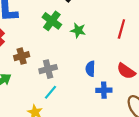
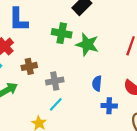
green cross: (52, 21) -> (62, 33), turned -30
green star: (78, 30) -> (87, 44), size x1.5

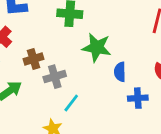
green star: (87, 44) -> (97, 47), moved
gray cross: (55, 81) -> (55, 77), moved

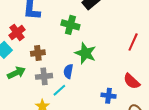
blue semicircle: (120, 72) -> (68, 71), moved
gray cross: (55, 77) -> (44, 76), moved

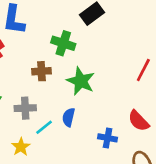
brown cross: (38, 53) -> (41, 71), moved
blue semicircle: (68, 71) -> (69, 117), moved

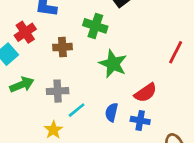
brown cross: (41, 71) -> (62, 47), moved
blue semicircle: (69, 117) -> (111, 112), moved
red semicircle: (139, 121) -> (145, 93), moved, turned -80

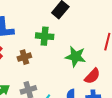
green star: (113, 64) -> (76, 57), moved

